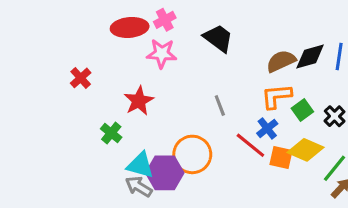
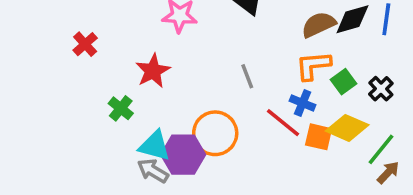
blue cross: (267, 128) -> (303, 103), turned -30

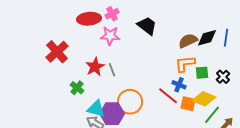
red cross: (85, 44) -> (57, 52), size x1.6
gray line: (247, 76) -> (112, 70), moved
green square: (344, 82) -> (202, 73), turned 32
green line: (381, 149) -> (212, 115), moved

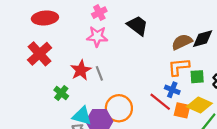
red ellipse: (89, 19) -> (45, 18), moved

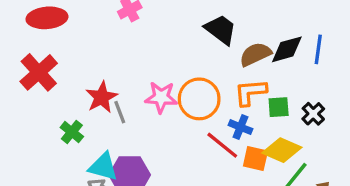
black trapezoid: (137, 26) -> (221, 29), moved
pink star: (97, 36) -> (161, 97), moved
gray line: (99, 73) -> (120, 112), moved
orange circle: (119, 108) -> (199, 99), moved

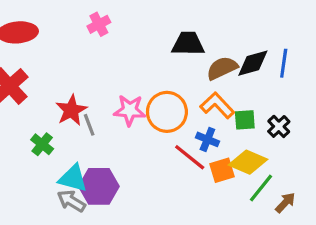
black trapezoid: (221, 29) -> (188, 44), turned -36
orange L-shape: (250, 92) -> (217, 105), turned 52
orange square: (255, 158) -> (222, 170), turned -30

